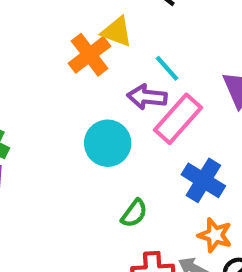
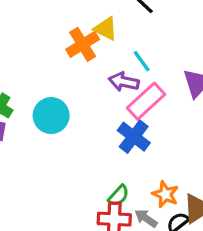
cyan circle: (108, 143) -> (51, 116), moved
blue cross: (203, 180) -> (134, 137), moved
green semicircle: (134, 213) -> (119, 196), moved

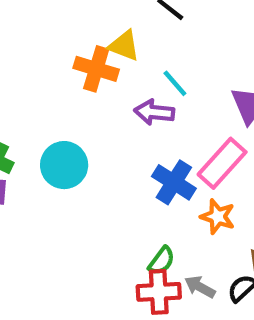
orange cross: (83, 44) -> (96, 69), turned -36
pink rectangle: (146, 101) -> (222, 163), moved
orange star: (165, 194) -> (218, 217), moved

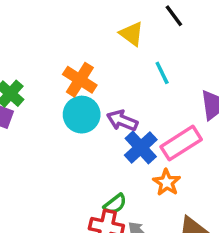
orange cross: (96, 69) -> (80, 80), moved
purple arrow: (154, 112) -> (122, 121), moved
cyan circle: (64, 165) -> (82, 115), moved

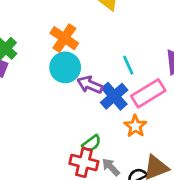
cyan line: (162, 73) -> (128, 65), moved
purple arrow: (122, 121) -> (90, 85), moved

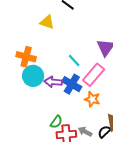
green semicircle: (92, 143) -> (56, 122), moved

